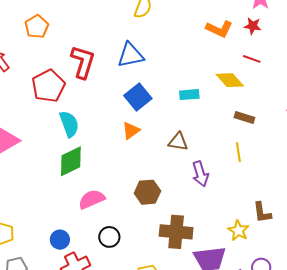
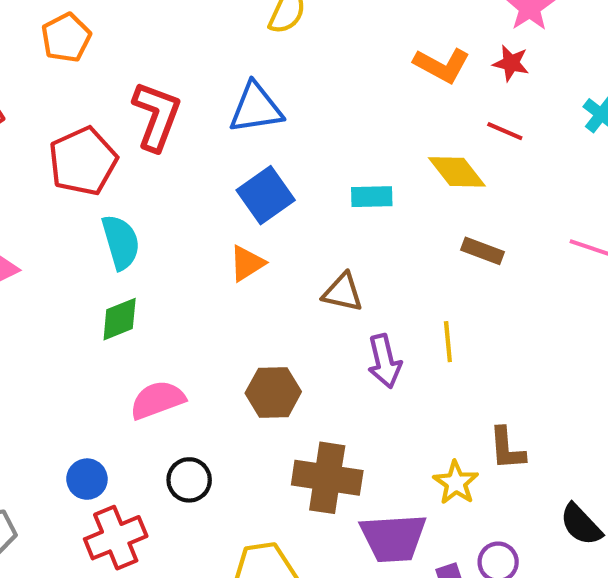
yellow line: (238, 152) -> (448, 342), moved
green diamond: (71, 161) -> (120, 319), size x0.7

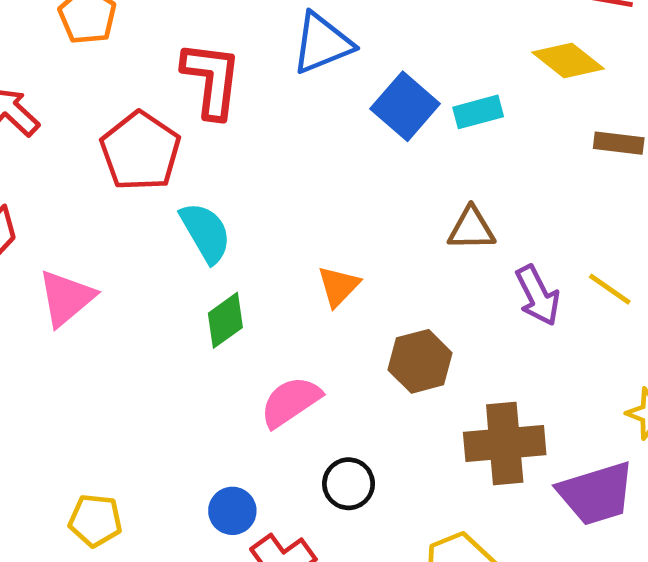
blue square: (266, 195) -> (405, 106), moved
orange triangle: (247, 263) -> (339, 286), moved
yellow line: (448, 342) -> (610, 289), moved, turned -36

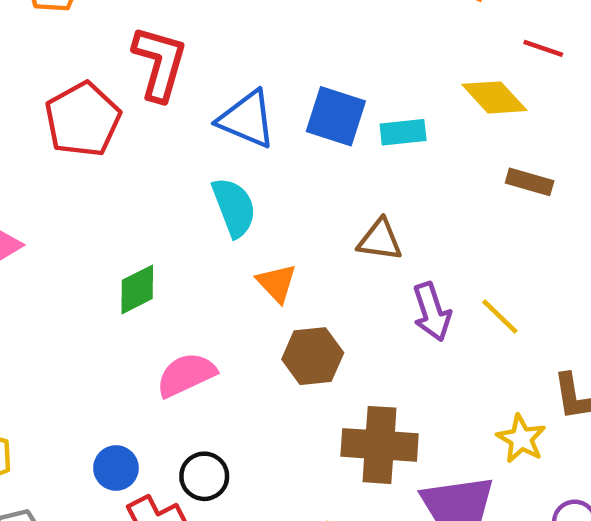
blue triangle: (322, 43) -> (247, 119), moved, turned 36
blue square: (405, 106) -> (336, 116), turned -32
cyan semicircle: (206, 233) -> (234, 207), moved
orange triangle: (339, 286) -> (277, 283), moved, turned -36
black circle: (349, 484) -> (204, 476), moved

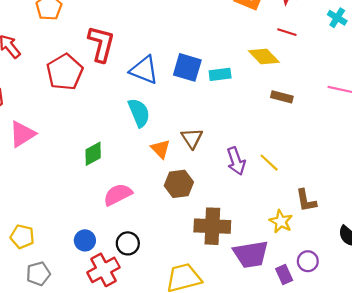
brown triangle: (380, 240) -> (192, 138), moved, turned 50

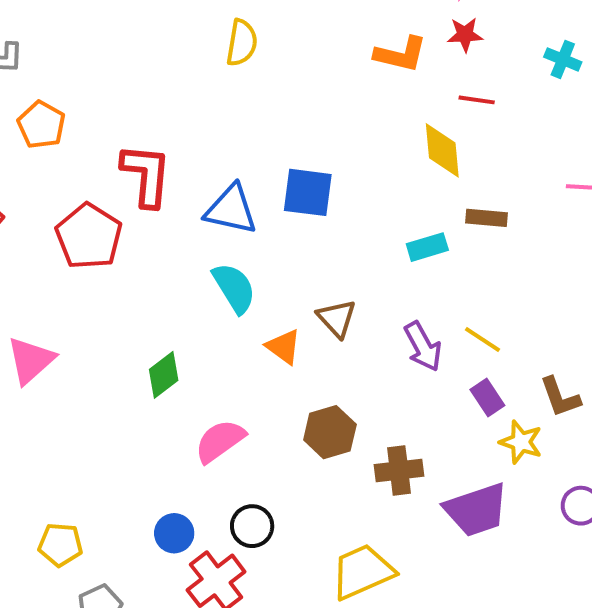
yellow diamond: (264, 56) -> (442, 150), turned 48
cyan rectangle: (220, 74) -> (427, 247), moved
brown hexagon: (179, 184) -> (330, 432), moved
brown cross: (212, 226) -> (399, 470), size x0.7
purple rectangle: (284, 275) -> (487, 397), moved

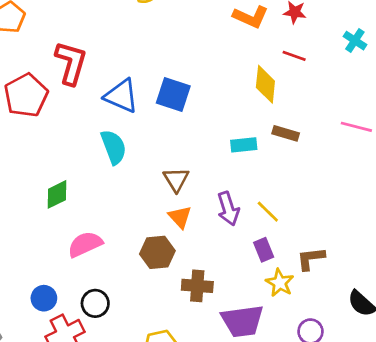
orange triangle: (284, 347) -> (180, 217), moved
brown L-shape: (560, 397) -> (311, 259), turned 92

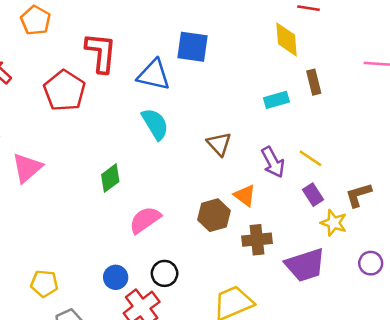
blue square: (173, 94) -> (193, 47), moved
brown rectangle: (286, 133) -> (314, 82), turned 70
orange triangle: (180, 217) -> (245, 195), moved

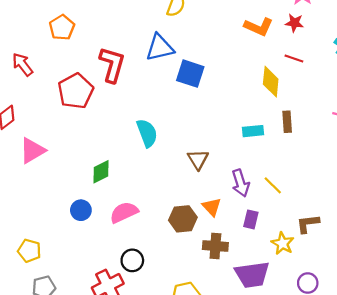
blue triangle: (154, 75) -> (160, 48), moved, turned -36
purple rectangle: (313, 195) -> (251, 219), moved, turned 36
blue circle: (116, 277) -> (81, 210), moved

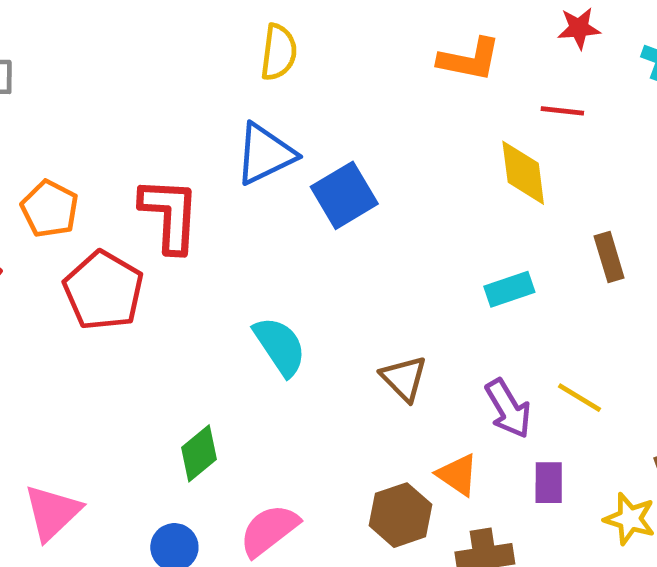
red star: (294, 23) -> (579, 28), moved
orange pentagon: (62, 27) -> (50, 209), moved
blue square: (190, 74) -> (344, 195), turned -36
brown rectangle: (287, 122) -> (609, 257), moved
pink triangle: (32, 150) -> (52, 512), moved

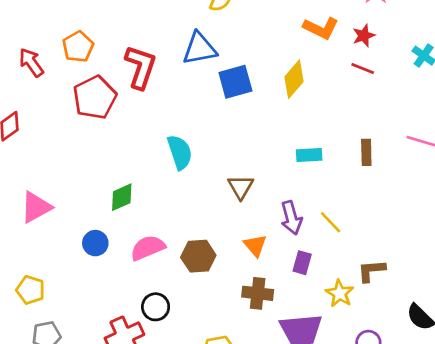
red star: (579, 28) -> (364, 36), moved, turned -30
yellow diamond: (523, 173) -> (294, 79), moved, turned 33
brown hexagon: (400, 515) -> (198, 256), moved

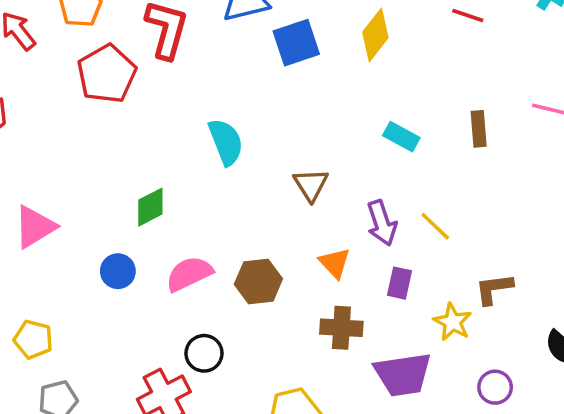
cyan rectangle: (309, 155) -> (401, 137), turned 35

